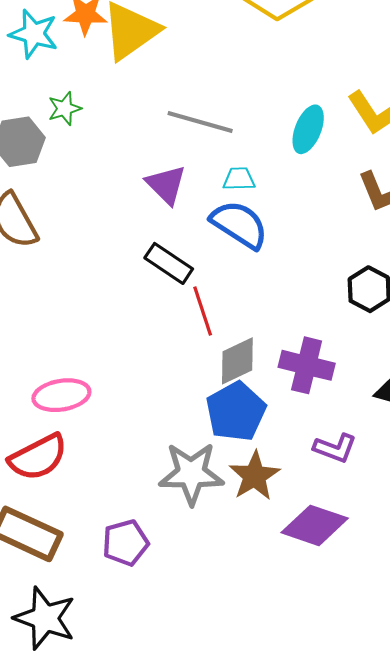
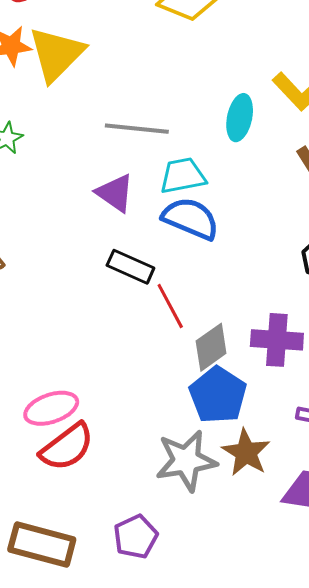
cyan trapezoid: (239, 179) -> (183, 176), size x1.5
red semicircle: (38, 457) -> (67, 447), moved

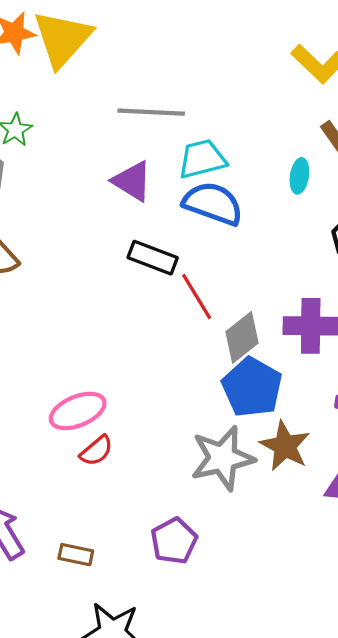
cyan ellipse: (240, 118) -> (299, 176), moved, size x0.7
red semicircle: (67, 447) -> (96, 451), size x0.6
brown rectangle: (42, 544) -> (76, 555), size x0.5

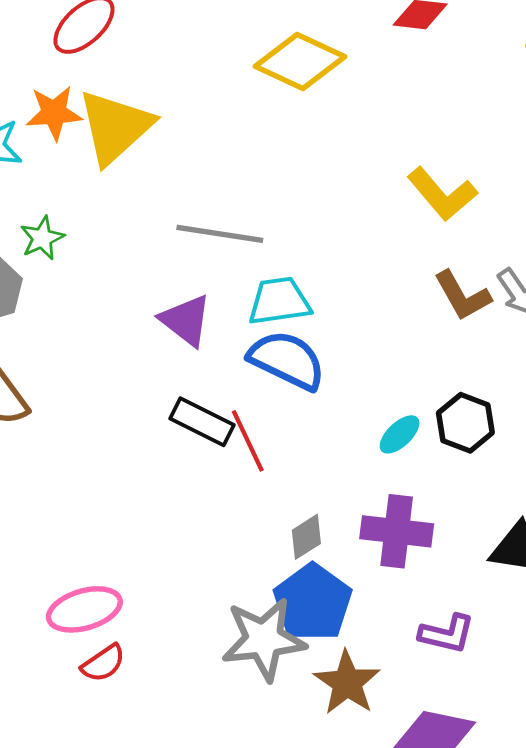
cyan ellipse: (299, 176) -> (400, 434), moved, turned 32
red line: (197, 297) -> (248, 441), moved
gray diamond: (242, 337) -> (306, 537), size x0.7
gray star: (223, 458) -> (264, 639), moved

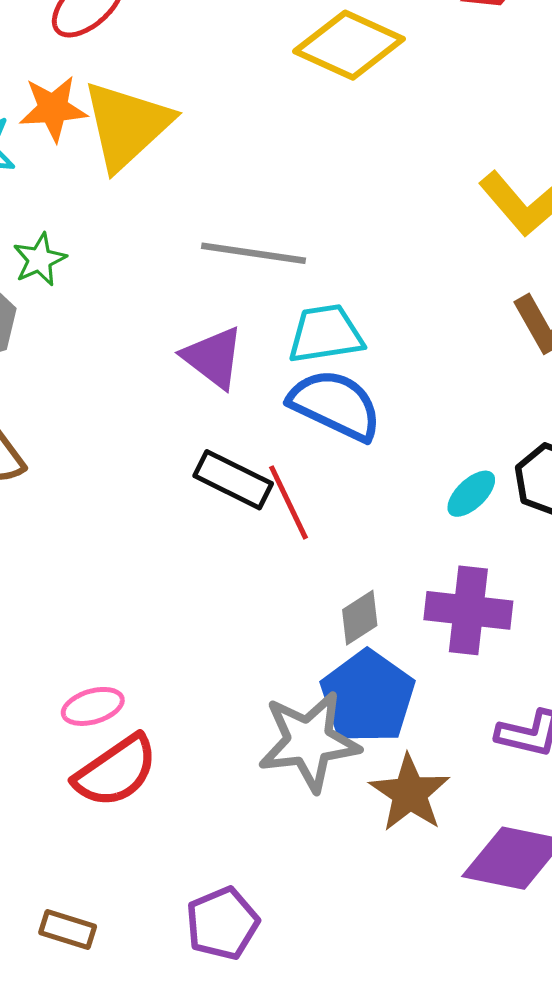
pink ellipse: (84, 609) -> (93, 706), size x0.7
red semicircle: (103, 663) -> (116, 771), size x1.6

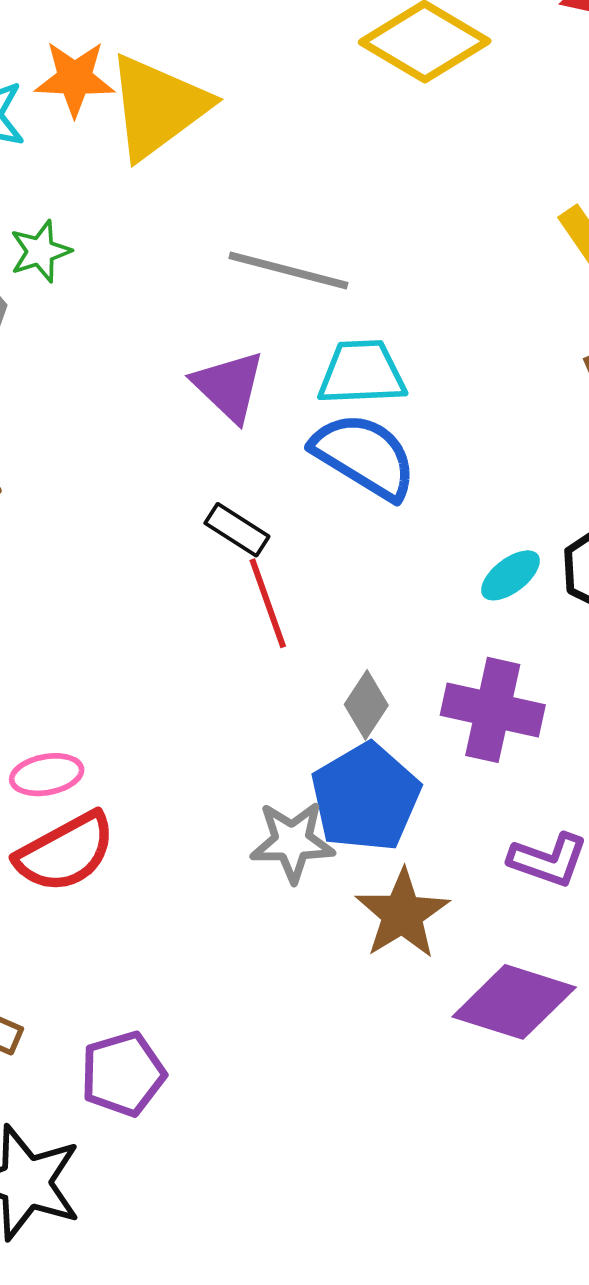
black rectangle: (233, 480) -> (237, 530), size x0.7
red line: (289, 502) -> (268, 603), moved
gray diamond: (360, 618) -> (366, 705), turned -30
gray star: (309, 741) -> (292, 842), size x0.7
purple pentagon: (222, 923) -> (123, 1074), moved

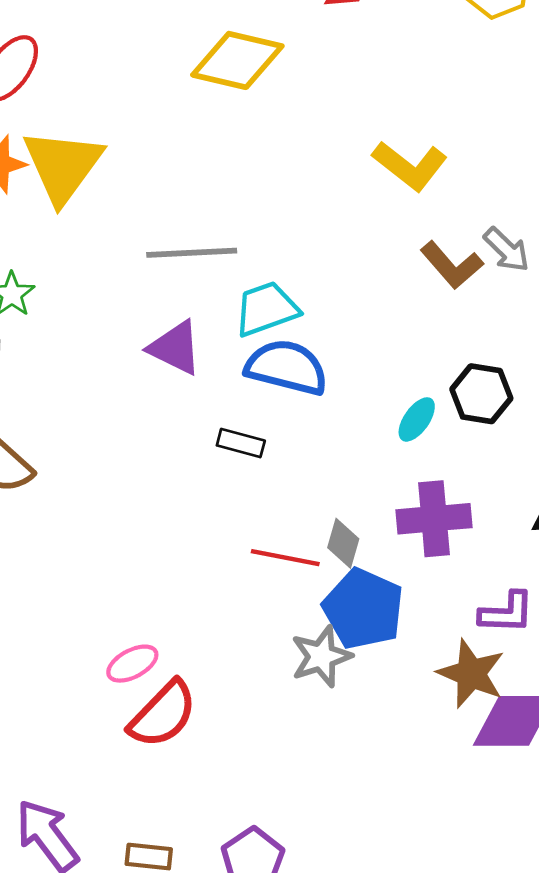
black rectangle: (237, 530) -> (241, 443), moved
red line: (268, 603) -> (285, 558), moved, turned -42
brown star: (402, 914) -> (471, 674), moved

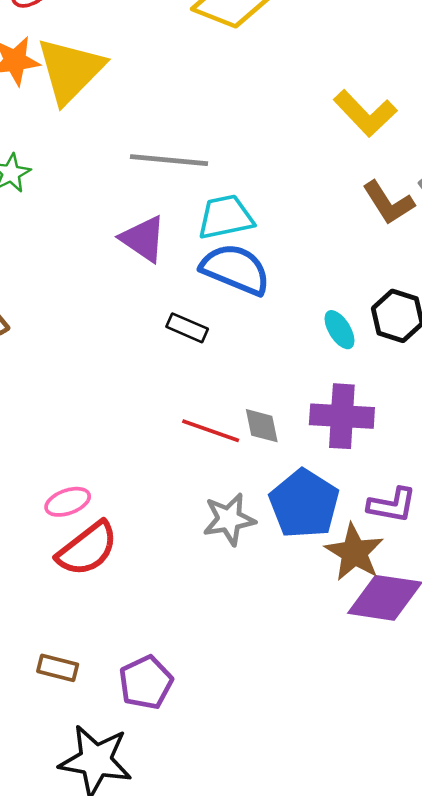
cyan ellipse: (417, 419) -> (339, 330), turned -75
gray diamond: (343, 543) -> (262, 426), turned -36
blue pentagon: (363, 609) -> (304, 504), moved

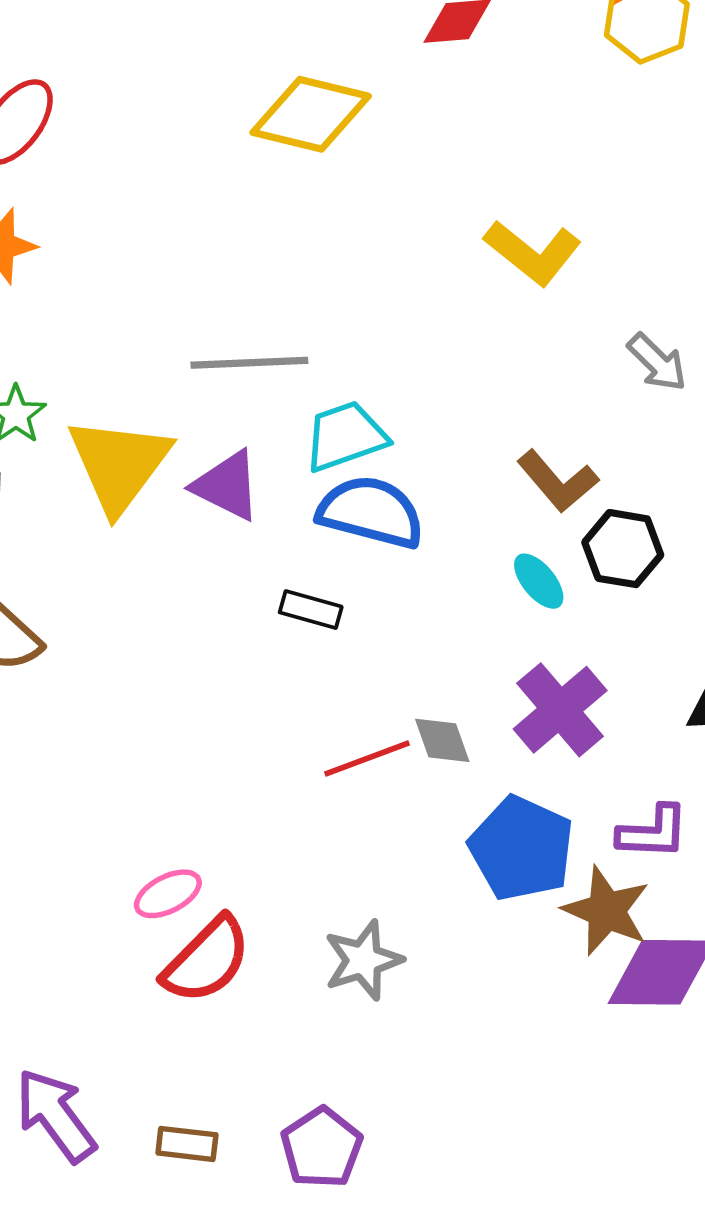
yellow triangle: (70, 70) -> (119, 464), moved
brown L-shape: (388, 203) -> (558, 481), moved
purple cross: (342, 416) -> (560, 710), turned -36
red line: (211, 431) -> (367, 758), turned -32
gray star: (229, 519) -> (363, 960), moved

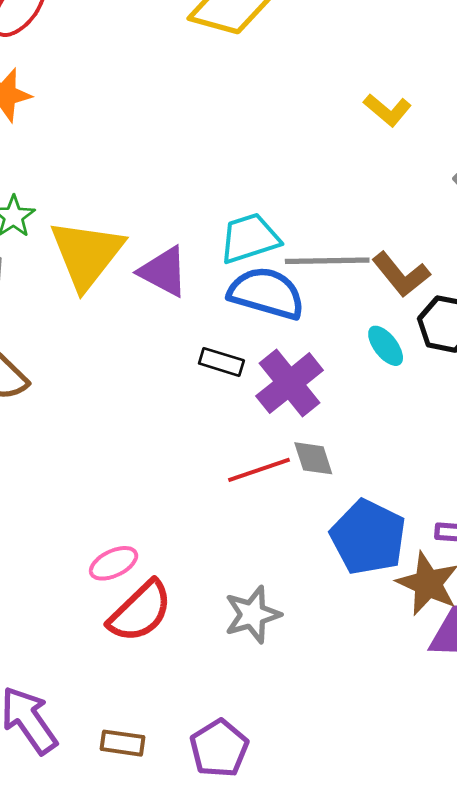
yellow L-shape: (533, 253) -> (387, 110), size x0.7
gray line: (249, 363) -> (327, 261), moved
purple cross: (560, 710) -> (290, 383), moved

